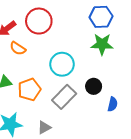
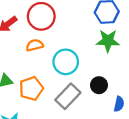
orange semicircle: (18, 48) -> (35, 45), moved, turned 133

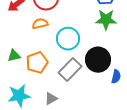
black circle: (99, 85) -> (98, 60), size x1.6

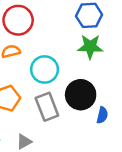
gray rectangle: (70, 70) -> (47, 107), turned -65

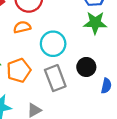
black circle: (81, 95) -> (86, 67), size x0.7

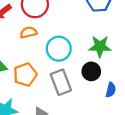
green star: (95, 23) -> (100, 46), moved

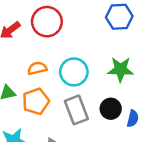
orange semicircle: (28, 32) -> (37, 68), moved
black circle: (91, 71) -> (111, 109), moved

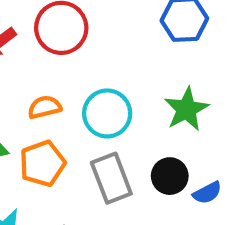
green star: (120, 69) -> (186, 109), turned -30
blue semicircle: (133, 119) -> (207, 193), turned 49

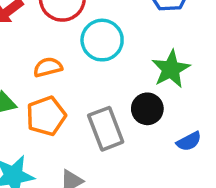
cyan circle: (107, 113) -> (102, 40), moved
black circle: (170, 176) -> (147, 109), moved

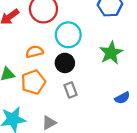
black circle: (147, 109) -> (65, 63), moved
gray rectangle: (106, 129) -> (71, 90), size x0.6

